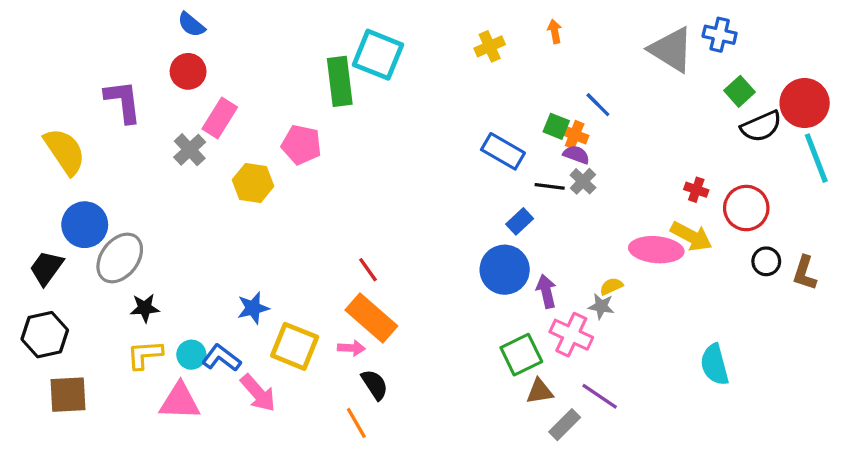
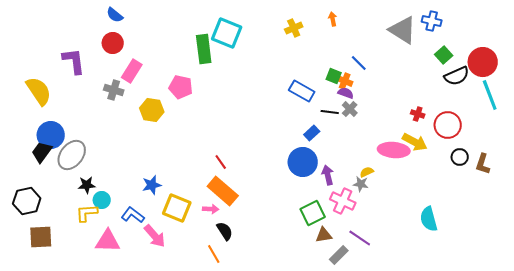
gray cross: (190, 150) -> (114, 90), turned -30
black trapezoid: (46, 268) -> (42, 152), moved
cyan circle: (191, 355) -> (102, 200), moved

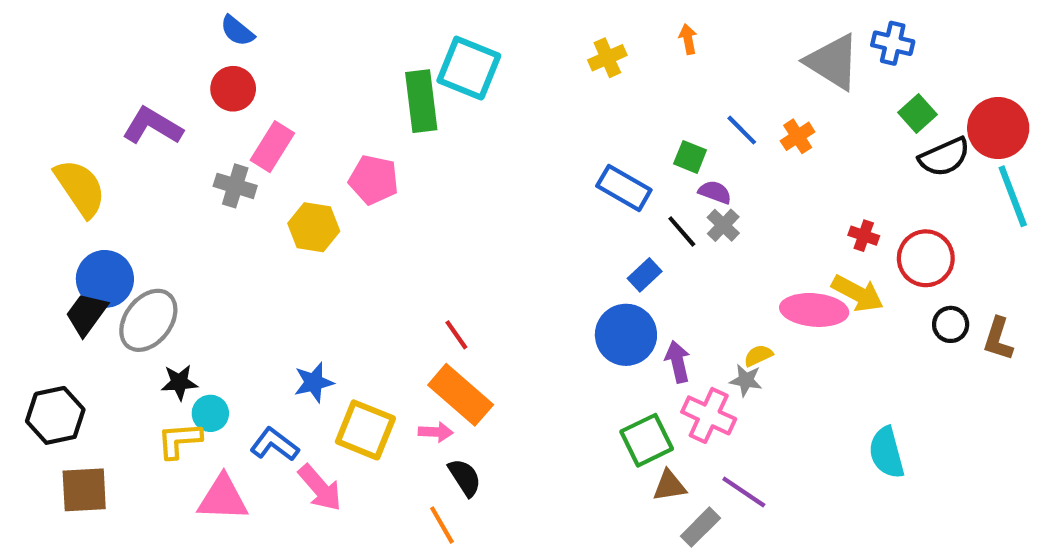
purple L-shape: (74, 61) -> (152, 126), turned -52
orange cross: (345, 81) -> (798, 136), moved, turned 35
black line: (330, 112) -> (682, 231), turned 42

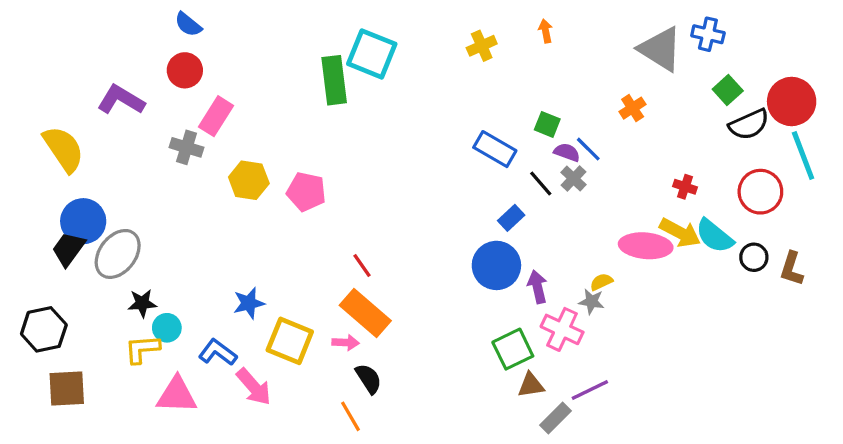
blue line: (742, 130) -> (588, 149), moved
pink pentagon: (374, 180) -> (306, 192), moved
red circle: (926, 258) -> (760, 192), moved
cyan semicircle: (887, 453) -> (715, 236), moved, turned -36
purple line: (744, 492) -> (590, 390), turned -60

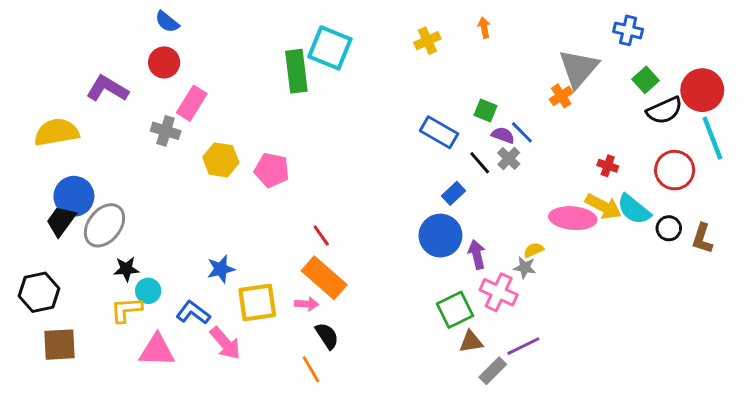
gray triangle: (660, 49) -> (579, 68), moved, turned 39
yellow semicircle: (64, 149) -> (56, 132), turned -66
yellow square: (290, 341) -> (257, 302), turned -30

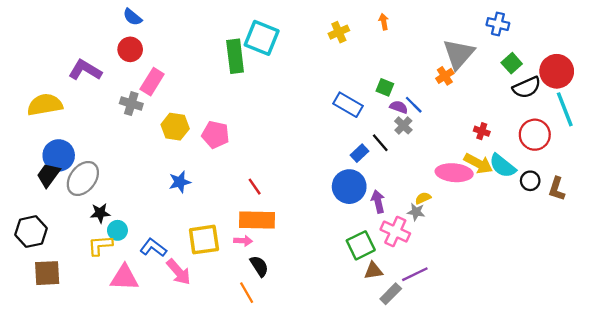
black line: (480, 163) -> (380, 143), moved
blue star: (221, 269) -> (180, 182), moved
orange rectangle: (324, 278) -> (257, 220), turned -40

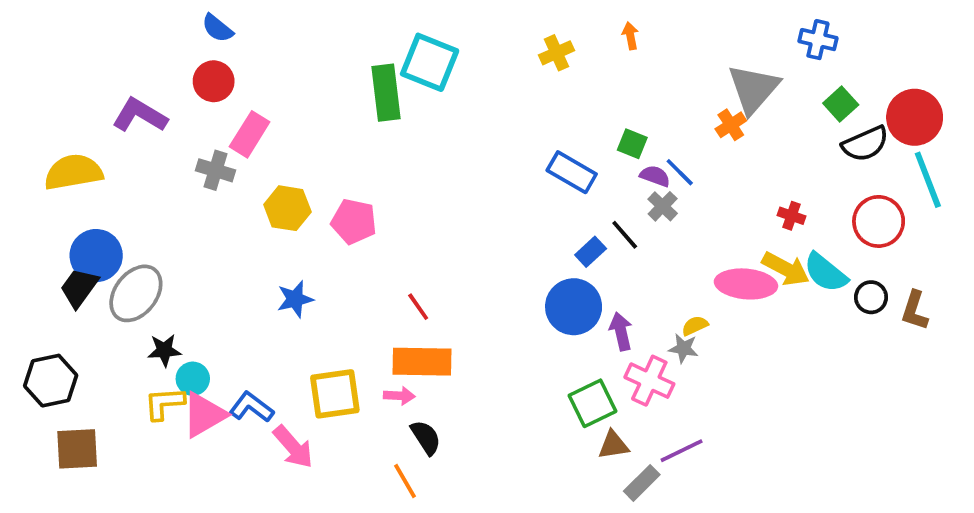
pink triangle: (124, 278) -> (204, 415), moved, turned -32

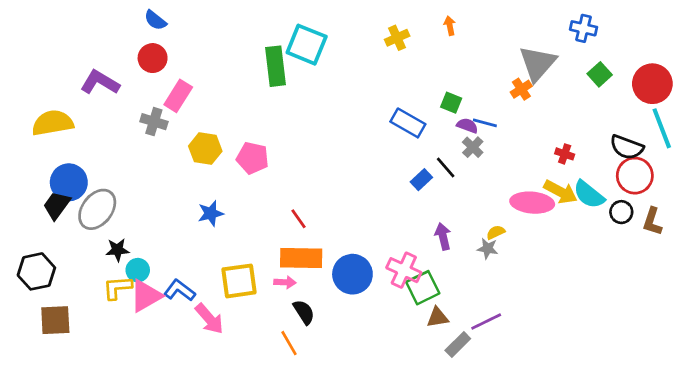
black semicircle: (865, 144) -> (627, 147), moved, turned 44
blue line: (680, 172) -> (485, 123), turned -30
red circle: (879, 221) -> (635, 176), moved
blue circle: (574, 307) -> (352, 274), moved
pink cross: (649, 381) -> (404, 270), moved

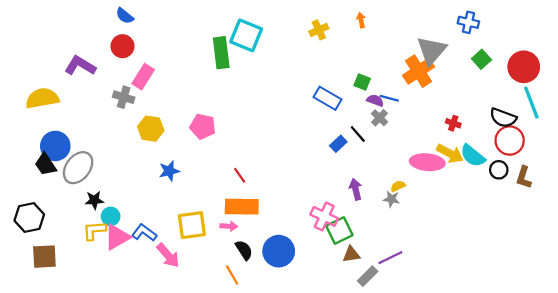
orange cross: (521, 89) -> (419, 71), size x1.8
yellow hexagon: (205, 149) -> (151, 129), moved
black trapezoid: (57, 205) -> (46, 164), turned -70
blue circle: (352, 274) -> (279, 251), moved

